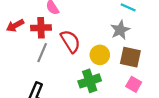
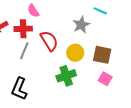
gray star: (120, 30) -> (81, 25), moved

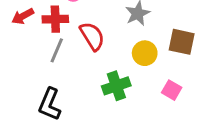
yellow circle: (75, 53) -> (145, 53), moved
brown square: (102, 55) -> (182, 42), moved

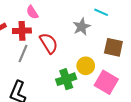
yellow circle: (145, 53) -> (86, 66), moved
pink square: (172, 90) -> (106, 82), size x1.6

